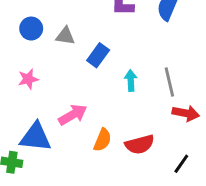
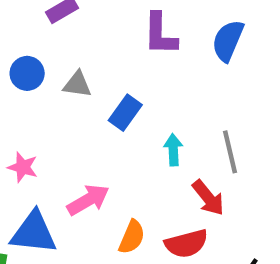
pink star: (28, 79) -> (23, 167), moved, turned 30
red arrow: (186, 113) -> (208, 198), moved, turned 40

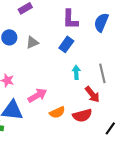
gray triangle: (77, 84) -> (32, 42), turned -32
blue rectangle: (125, 113) -> (66, 44), moved
orange semicircle: (132, 237) -> (57, 112), turned 42

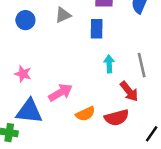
gray triangle: (32, 42) -> (63, 15), moved
blue rectangle: (66, 44) -> (97, 29), turned -35

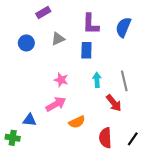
pink star: (23, 74) -> (61, 80), moved
blue triangle: (29, 111) -> (30, 120), size x0.6
red semicircle: (117, 118) -> (105, 138), moved, turned 102

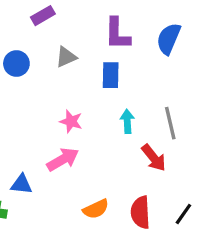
orange semicircle: (77, 122) -> (96, 209), moved

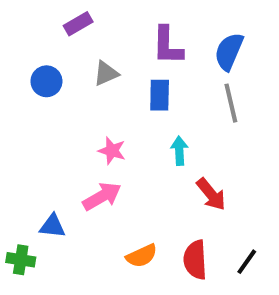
gray line: (170, 123) -> (231, 103), moved

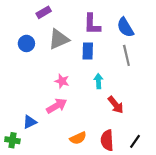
blue semicircle: (229, 52) -> (125, 27), turned -54
gray triangle: (106, 73) -> (59, 39), size x1.5
blue triangle: (52, 226) -> (30, 122), turned -32

